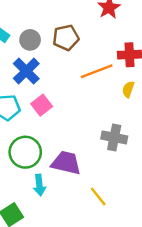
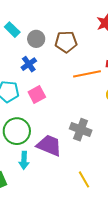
blue cross: (26, 71) -> (29, 64), size x0.7
gray cross: (114, 137) -> (81, 130), moved
yellow line: (98, 196) -> (84, 179), moved

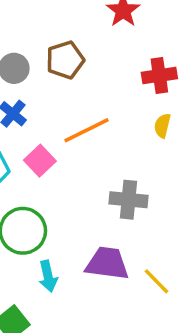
orange line: (87, 74) -> (86, 130), moved
purple trapezoid: (49, 146) -> (107, 263), moved

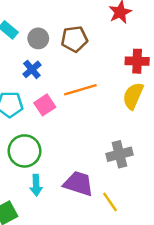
yellow semicircle: (162, 126) -> (133, 96), size x1.6
gray cross: (129, 200) -> (119, 154), moved, turned -30

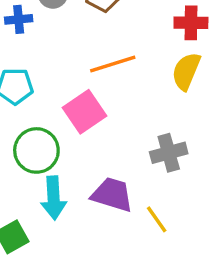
blue cross: (32, 69) -> (19, 19), moved, turned 36
pink square: (45, 105) -> (85, 112), moved, size x1.4
cyan arrow: (36, 185) -> (53, 198), size x1.4

